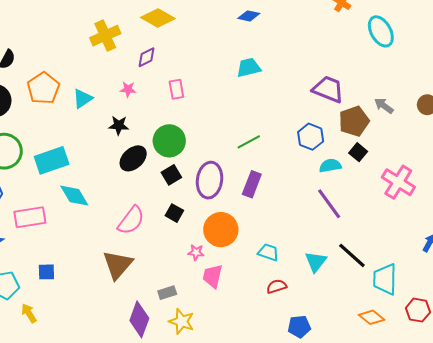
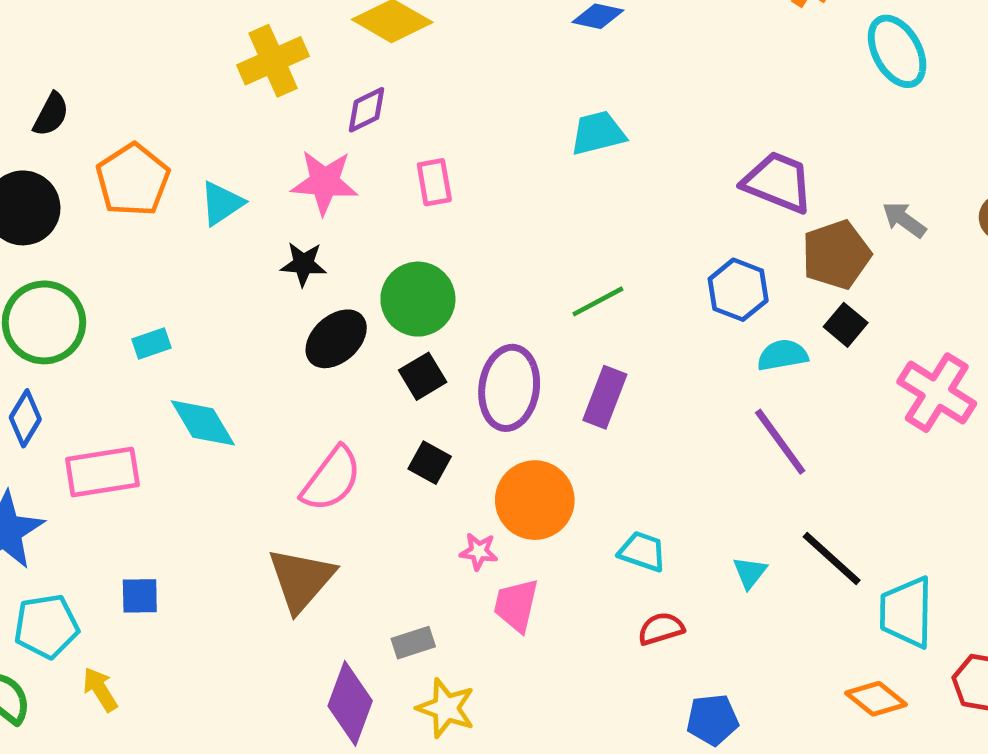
pink star: (128, 89) -> (324, 182), size x1.8
cyan rectangle: (52, 160) -> (151, 343), size x0.5
cyan triangle: (316, 262) -> (750, 573), size x0.7

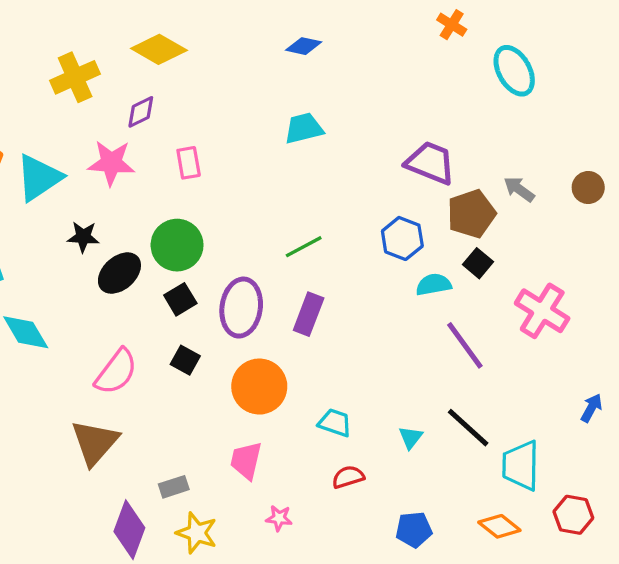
cyan triangle: (222, 203) -> (39, 178), size x1.5
black star: (303, 264) -> (83, 237), moved
purple line: (780, 442) -> (465, 345), moved
pink star: (479, 551) -> (279, 518), moved
blue pentagon: (712, 720) -> (414, 530), moved

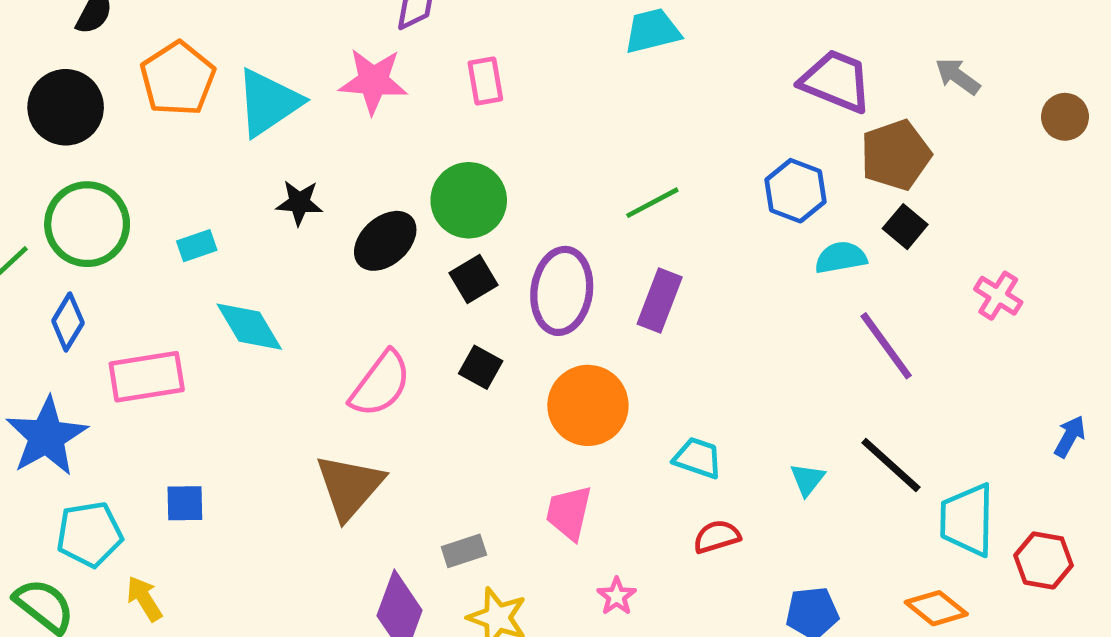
gray arrow: (519, 189) -> (958, 76), moved
black star: (83, 237) -> (299, 203), moved
pink cross: (542, 311) -> (998, 296), size x0.6
red hexagon: (573, 515) -> (1044, 560), moved
pink star: (279, 518) -> (617, 596), turned 30

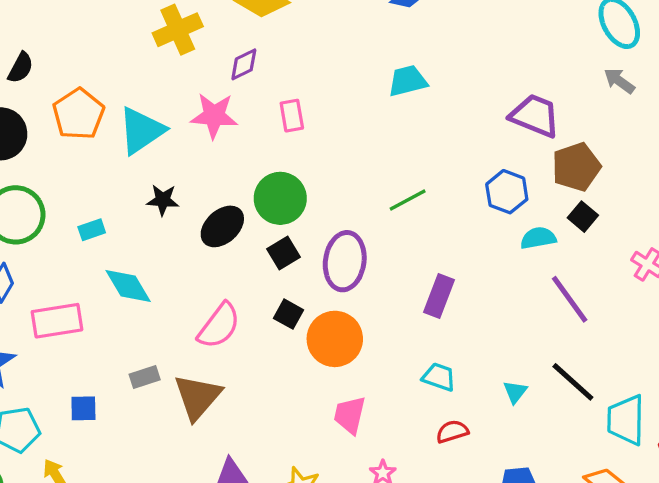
gray arrow: (958, 76) -> (619, 81), moved
purple rectangle: (660, 300) -> (439, 296), moved
orange circle: (588, 405) -> (335, 339), moved
gray rectangle: (464, 551) -> (145, 377), moved

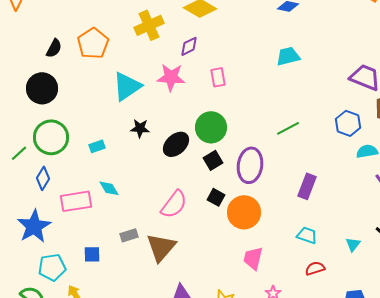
orange pentagon: (78, 114) -> (93, 43), moved
cyan diamond: (128, 286) -> (109, 188), moved, size x0.7

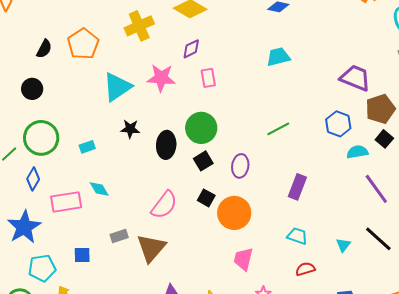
purple diamond: (189, 46) -> (191, 49), moved
black circle: (42, 88) -> (32, 89), size x0.7
black ellipse: (176, 144) -> (166, 145), turned -44
purple ellipse: (250, 165) -> (240, 166), size x0.7

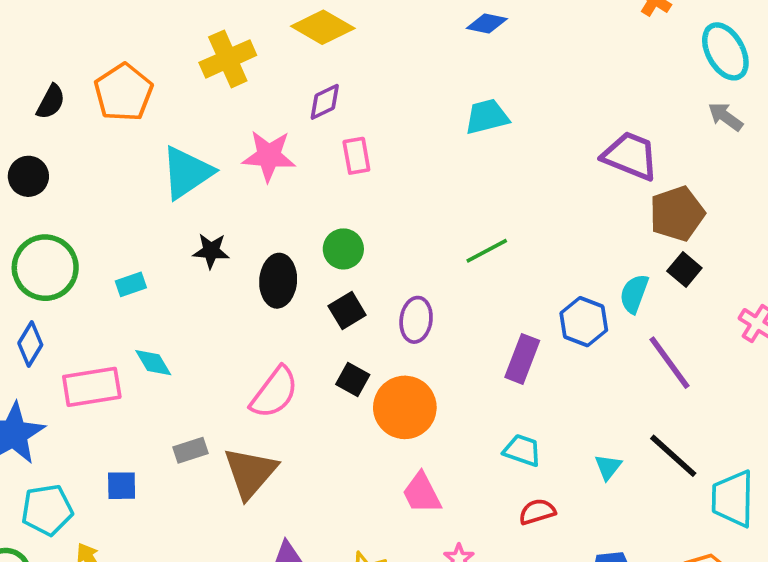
blue hexagon: (338, 124) -> (584, 322), moved
green circle: (201, 128) -> (343, 249), size x0.7
cyan semicircle: (357, 152) -> (634, 294), turned -60
pink trapezoid: (243, 259) -> (422, 493), turned -40

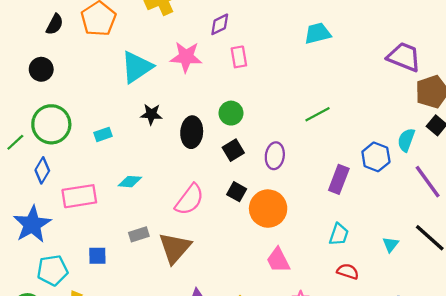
cyan diamond: (153, 363) -> (130, 182), moved, turned -55
cyan trapezoid: (522, 450) -> (339, 234), turned 90
red semicircle: (537, 512) -> (348, 271), turned 35

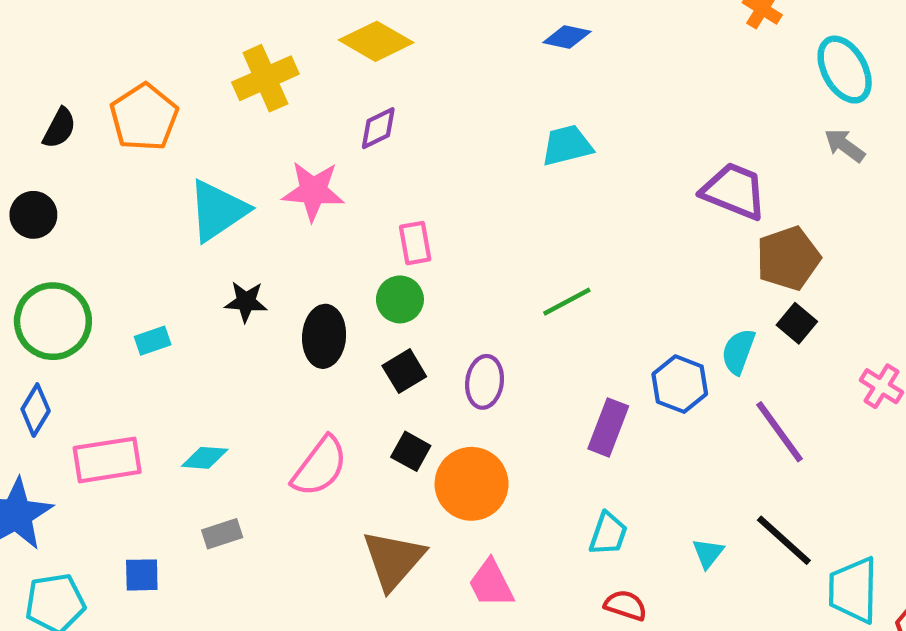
pink rectangle: (239, 57) -> (415, 243), moved
cyan diamond: (130, 182) -> (205, 458), moved
brown triangle: (175, 248) -> (393, 560), moved

